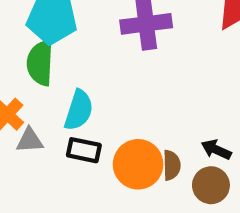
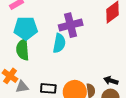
cyan semicircle: (79, 110) -> (59, 43), moved

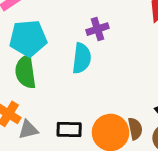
purple cross: (71, 25) -> (97, 29), size x0.6

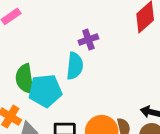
cyan pentagon: (28, 38) -> (45, 91), moved

